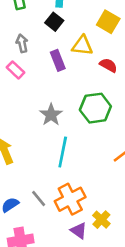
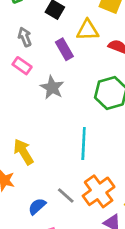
gray star: (51, 115) -> (52, 88), moved

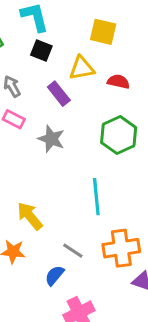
orange cross: (99, 191) -> (121, 248), turned 36
gray line: (66, 195) -> (73, 251), moved

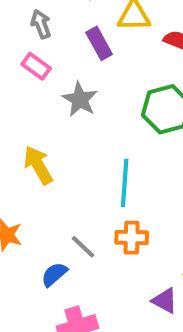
yellow arrow: (30, 216) -> (38, 165), moved
orange cross: (121, 248) -> (132, 238), moved, size x0.7

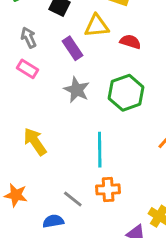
gray star: (80, 99) -> (77, 90), moved
blue semicircle: (54, 274) -> (53, 221), turned 36

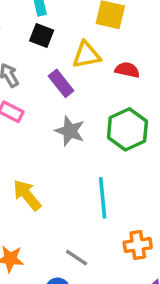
orange cross: (108, 189) -> (138, 245), moved

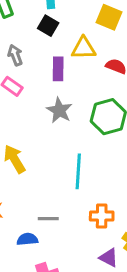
purple rectangle: (61, 83) -> (58, 69), turned 30
gray line: (77, 258) -> (48, 219), turned -42

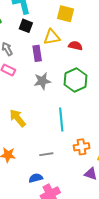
gray star: (59, 110) -> (42, 81), turned -30
blue semicircle: (27, 239) -> (36, 178), moved

